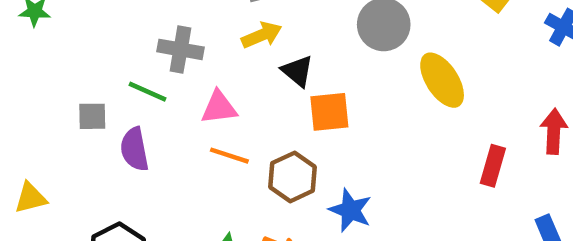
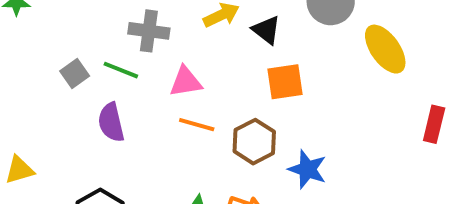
black triangle: (297, 71) -> (266, 30), moved
gray square: (92, 116) -> (75, 74), moved, turned -32

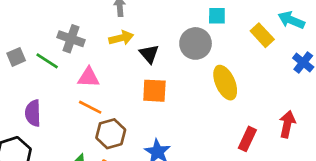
purple semicircle: (111, 122) -> (33, 113), moved
brown hexagon: (254, 142) -> (111, 134), moved

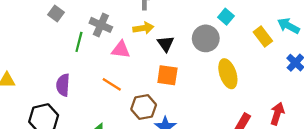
cyan square: (217, 16) -> (226, 17), turned 35
gray square: (16, 57) -> (56, 13), moved, turned -35
green line: (47, 61) -> (79, 42), turned 66
pink triangle: (89, 77) -> (121, 50), moved
brown hexagon: (111, 134) -> (144, 107), moved

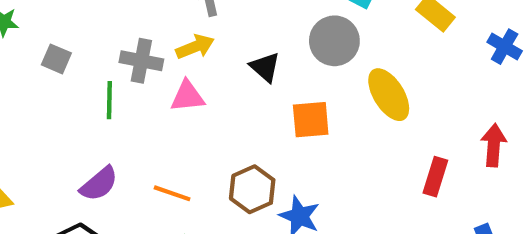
yellow arrow: (143, 28) -> (195, 47), moved
orange square: (167, 75) -> (311, 120), moved
orange line: (112, 84) -> (172, 193), moved
purple semicircle: (63, 85) -> (99, 184), turned -120

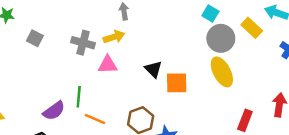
gray circle: (334, 41) -> (221, 38), moved
black triangle: (265, 67) -> (153, 69), moved
green line: (109, 100) -> (79, 97), moved

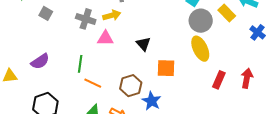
orange square: (177, 83) -> (166, 68), moved
purple semicircle: (54, 111) -> (40, 61), moved
red rectangle: (245, 120) -> (219, 80), moved

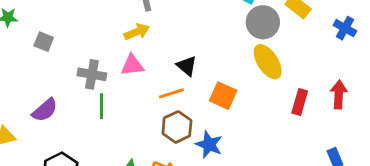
gray cross: (86, 19) -> (92, 74), moved
orange square: (166, 68) -> (223, 96), turned 30
orange line: (93, 83) -> (171, 93), moved, turned -36

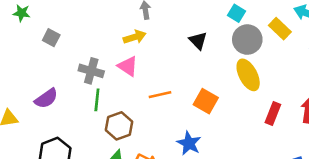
pink triangle: (132, 65) -> (128, 66), turned 35
black triangle: (187, 66) -> (198, 41), moved
brown hexagon: (177, 127) -> (119, 126), moved

